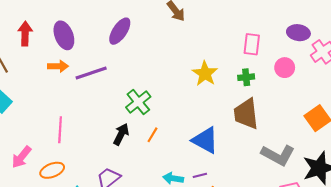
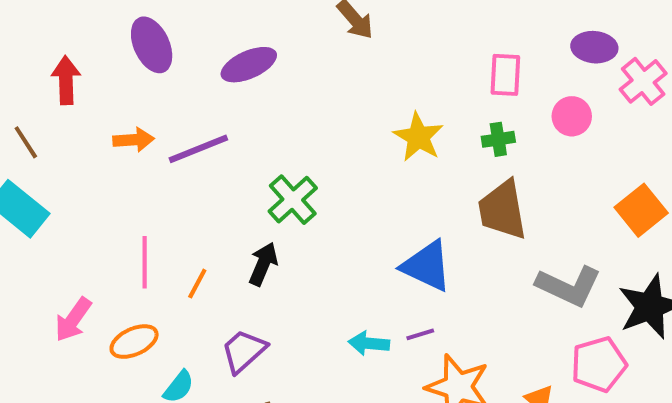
purple ellipse: (120, 31) -> (249, 65), turned 36
purple ellipse: (64, 35) -> (152, 45), moved
orange line: (152, 135) -> (197, 284), moved

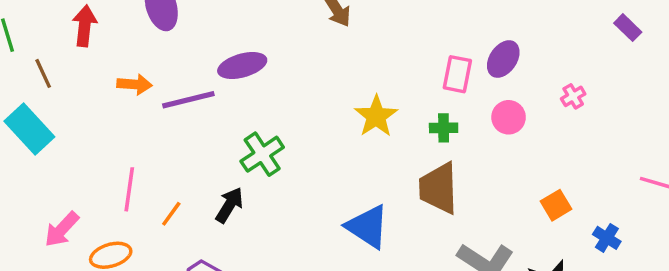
purple ellipse: (594, 47) -> (503, 59), moved, turned -69
purple ellipse: (249, 65) -> (242, 65), moved
pink cross: (643, 81) -> (573, 96), size x0.6
orange square: (641, 210) -> (556, 205), size x0.7

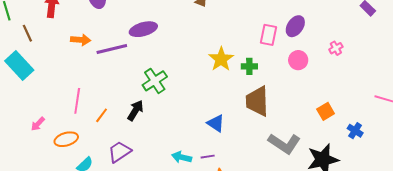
green cross: (444, 128) -> (249, 66), moved
blue triangle: (368, 227) -> (216, 123), size x0.7
pink arrow: (62, 229) -> (38, 124), size x0.7

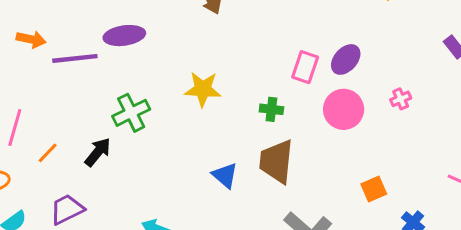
yellow star: (221, 59) -> (203, 89), moved, turned 30
pink circle: (298, 60) -> (344, 109), size x1.4
blue triangle: (216, 123) -> (225, 175), moved

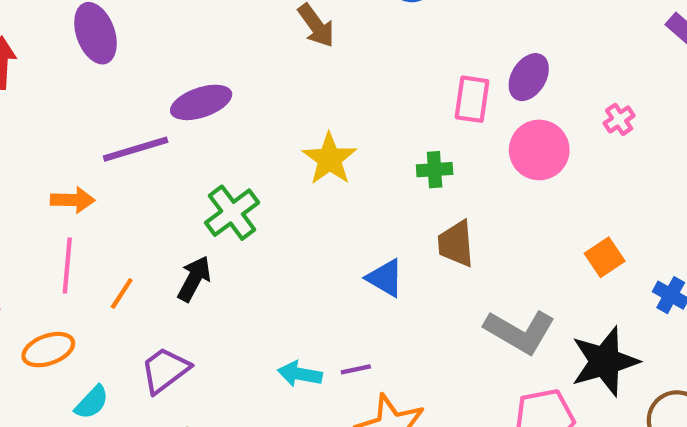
orange arrow: (31, 39) -> (73, 200), moved
yellow star: (203, 89) -> (329, 159), turned -30
brown trapezoid: (276, 161) -> (456, 244), size x0.7

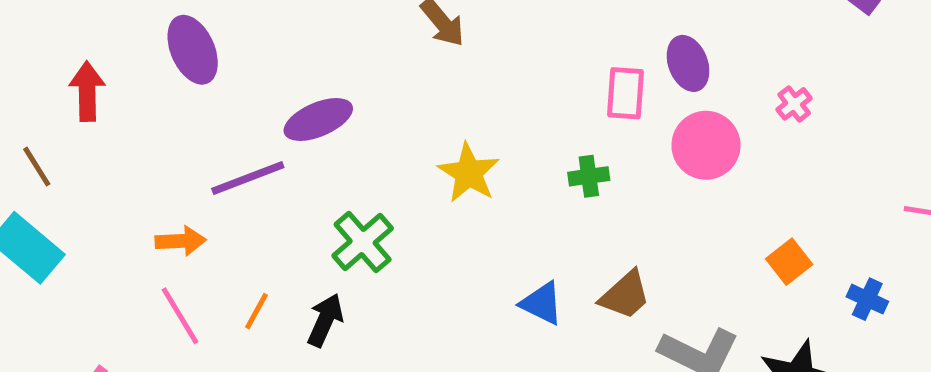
purple ellipse: (529, 77) -> (688, 63), turned -48
brown trapezoid: (456, 244) -> (625, 295), moved, turned -123
pink line: (67, 266) -> (180, 316), turned -32
orange line: (122, 294) -> (256, 311), moved

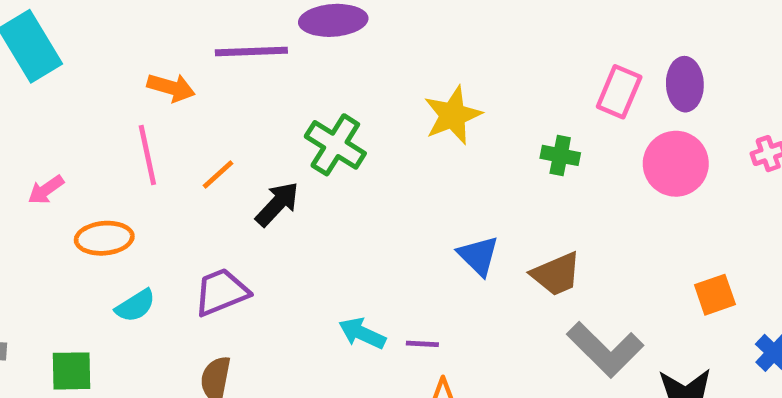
green cross: (363, 242) -> (335, 145), turned -36

